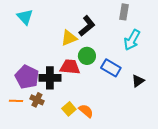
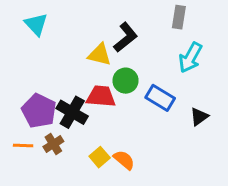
yellow triangle: (69, 38) -> (100, 55), turned 36
black cross: (50, 78) -> (72, 112), turned 30
brown cross: (37, 100) -> (53, 144), turned 32

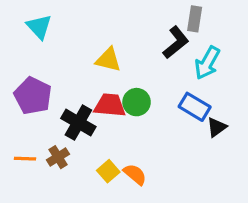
black L-shape: (125, 37) -> (176, 42), moved
green circle: (125, 81) -> (137, 102), moved
blue rectangle: (160, 98) -> (195, 107), moved
purple pentagon: (39, 111) -> (33, 96), moved

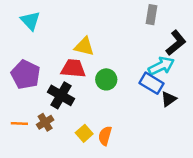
black L-shape: (176, 42) -> (176, 43), moved
cyan arrow: (207, 63) -> (161, 66), moved, turned -145
red trapezoid: (110, 105) -> (73, 68), moved
orange semicircle: (135, 174) -> (105, 136), turned -114

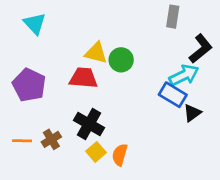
green circle: (106, 79) -> (121, 60), moved
black cross: (61, 95) -> (89, 124), moved

